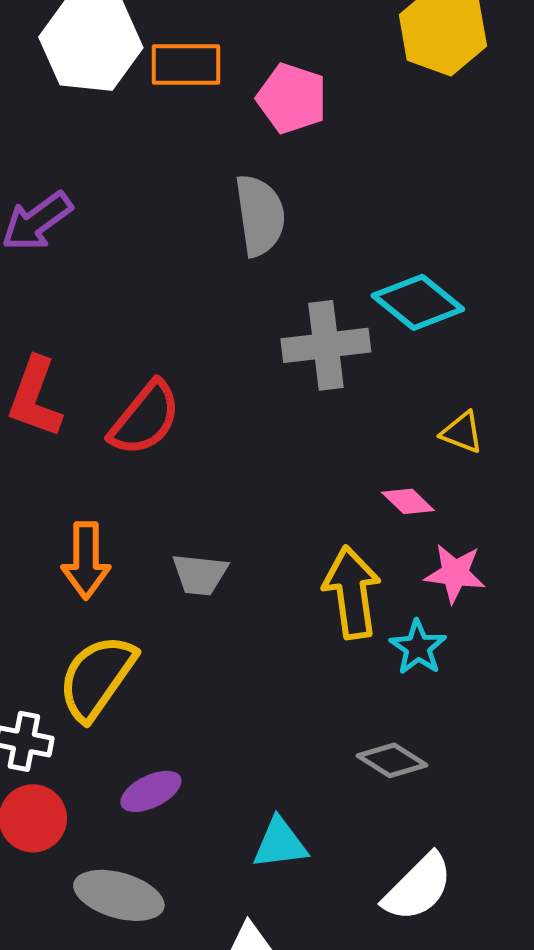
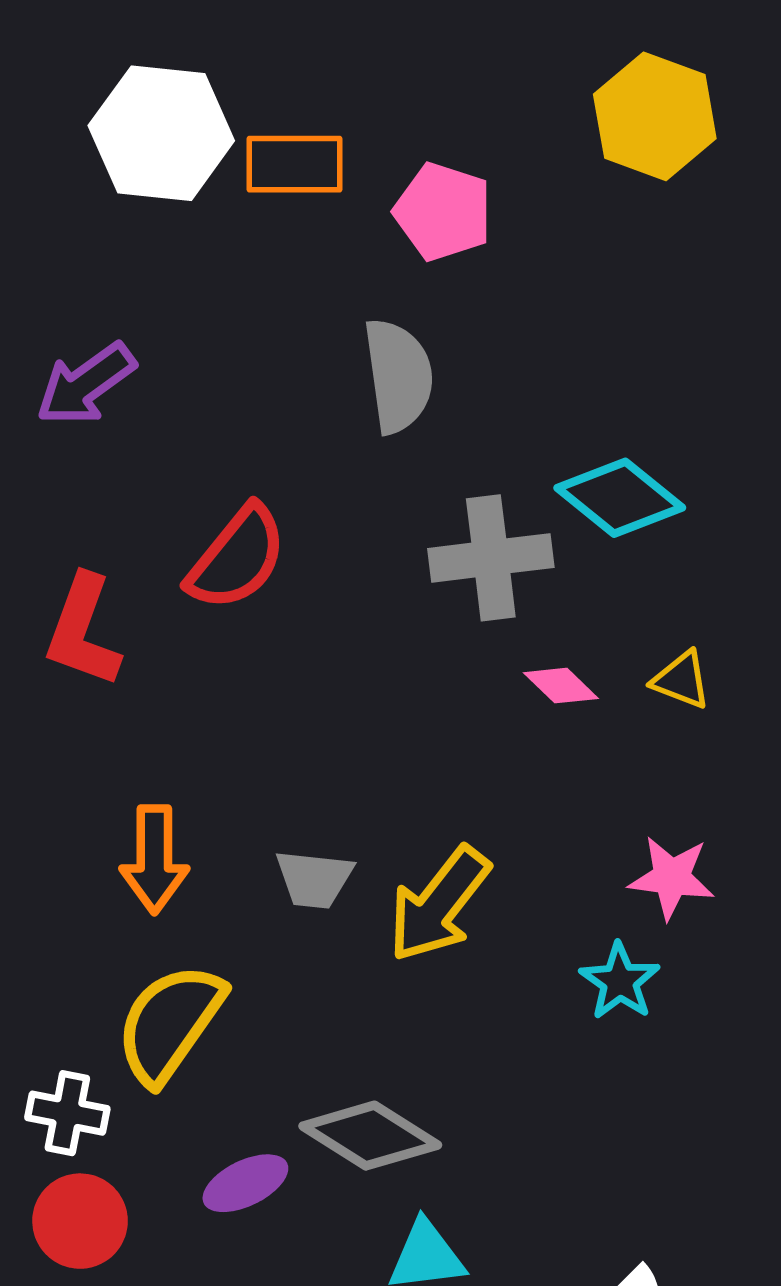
red semicircle: (145, 418) -> (237, 558), moved
pink diamond: (408, 501) -> (561, 686), moved
yellow arrow: (352, 592) -> (439, 904), moved, turned -134
gray diamond: (392, 760) -> (370, 1136), moved, size x1.4

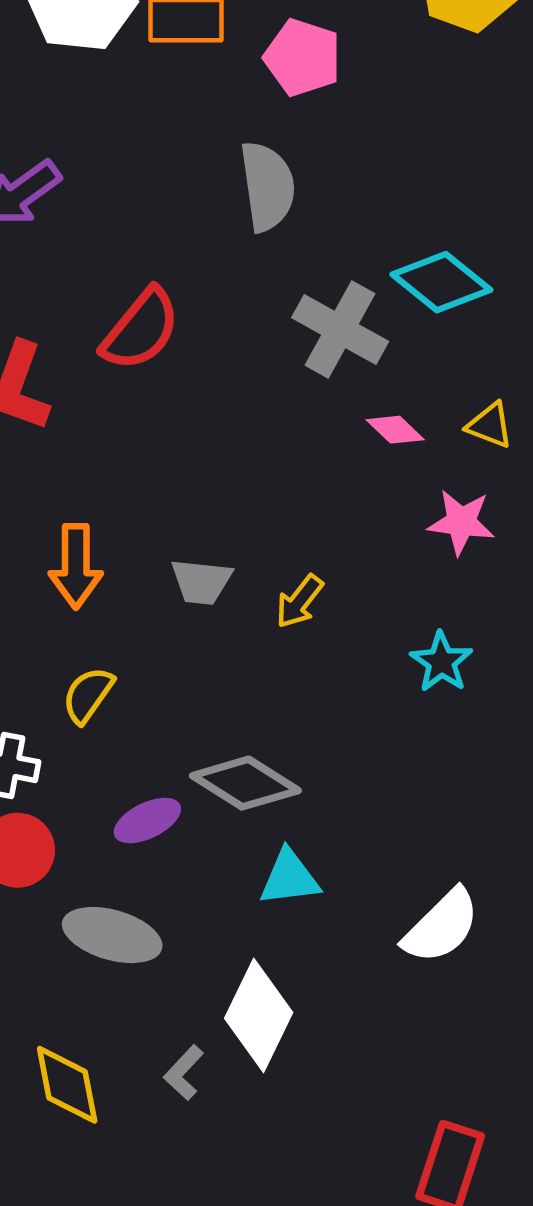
gray cross: (491, 558) -> (340, 329), turned 36
pink star: (672, 878) -> (461, 522), moved
yellow arrow: (439, 904) -> (299, 601), size x0.6
yellow semicircle: (170, 1023) -> (88, 695), size x0.6

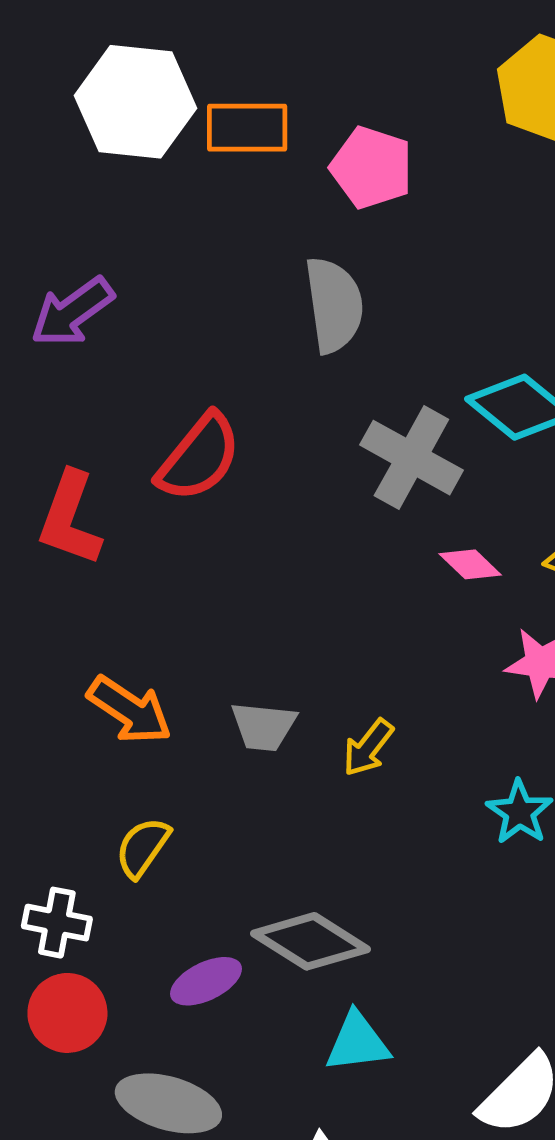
orange arrow: (76, 566) -> (130, 710), turned -56

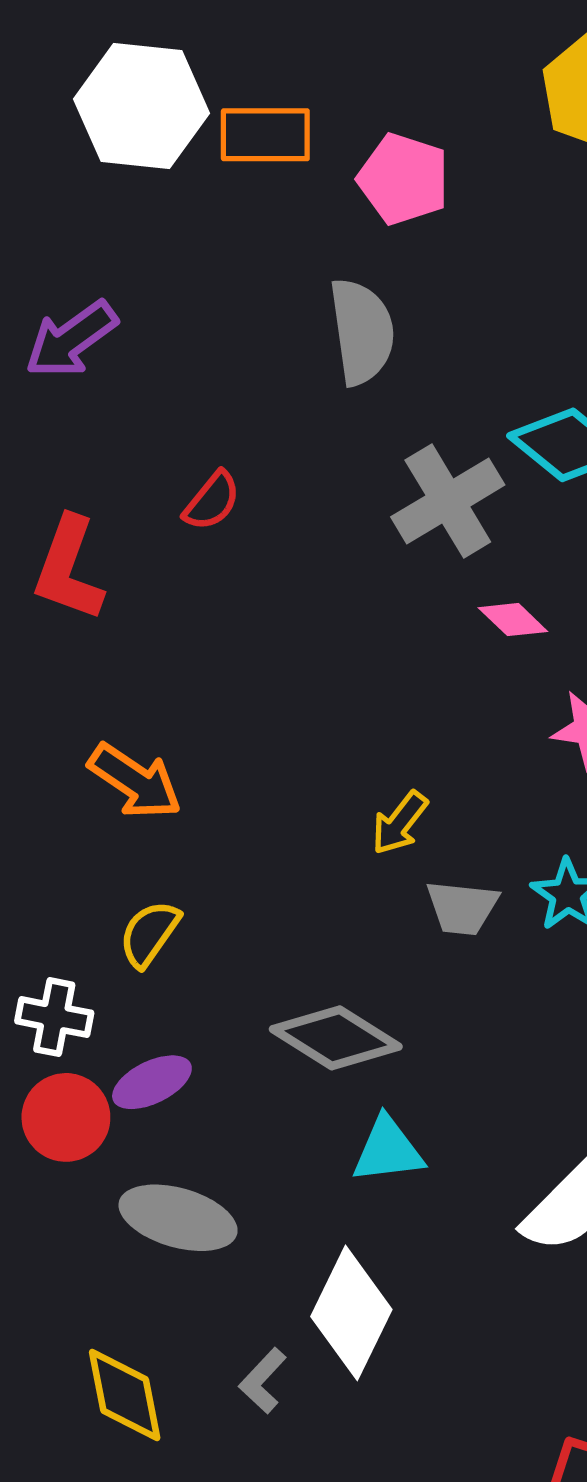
red semicircle: (199, 458) -> (212, 501), size x0.6
gray cross: (411, 458) -> (448, 501), turned 30
gray trapezoid: (264, 726) -> (462, 908), moved
purple ellipse: (206, 981) -> (152, 1082), moved

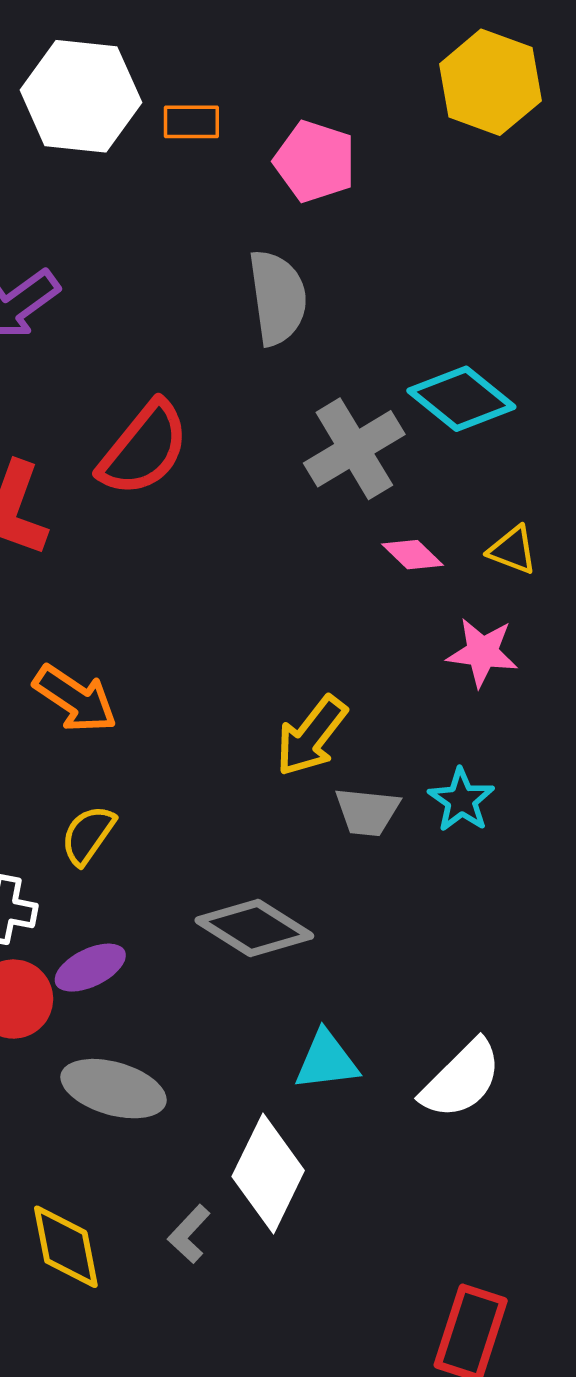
orange rectangle: (265, 135) -> (191, 122), size x0.7
red semicircle: (212, 501) -> (144, 449), size x1.8
yellow arrow: (400, 823) -> (311, 736), size x1.4
cyan triangle: (388, 1150) -> (326, 1061), moved

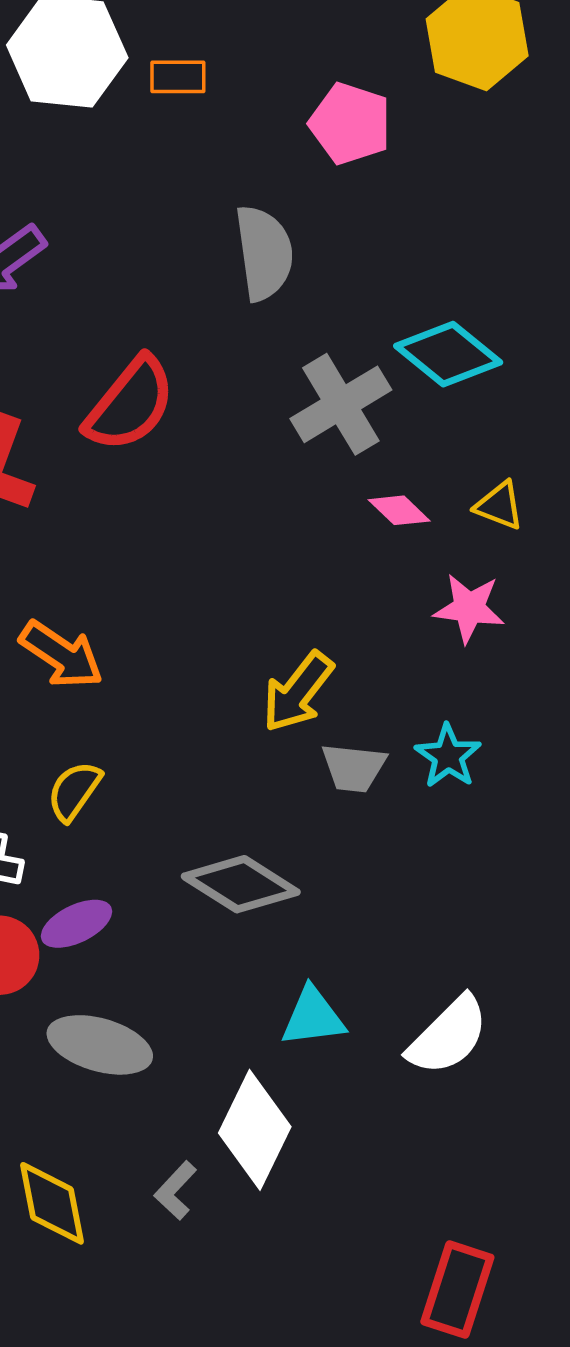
pink pentagon: (315, 161) -> (350, 124), moved

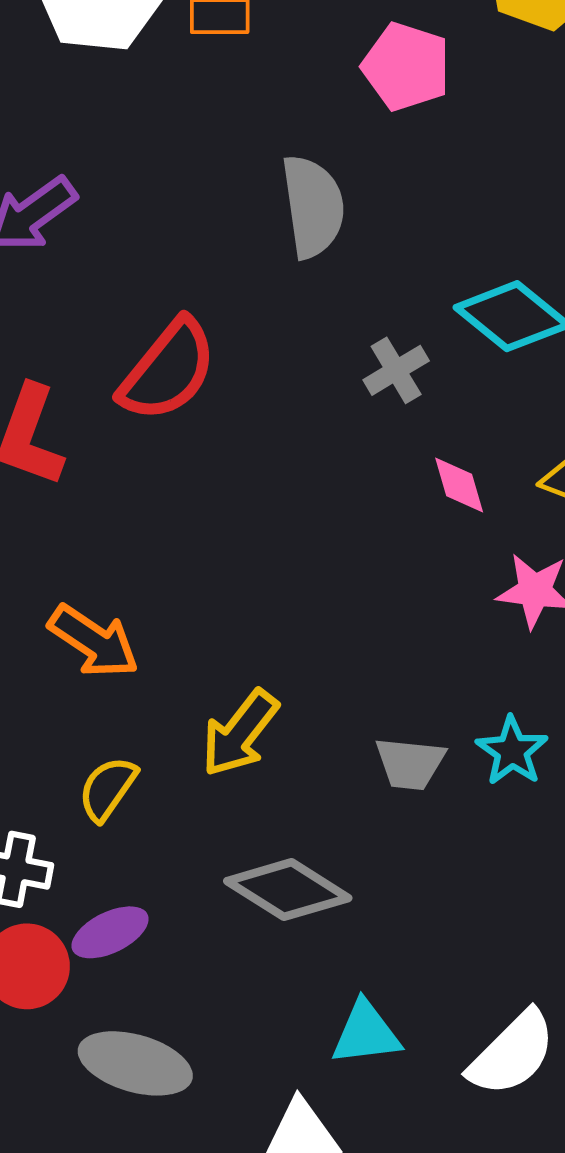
gray cross: (341, 404) -> (396, 370), size x0.6
pink diamond: (399, 510) -> (459, 485), turned 30
yellow arrow: (298, 692) -> (240, 733), moved

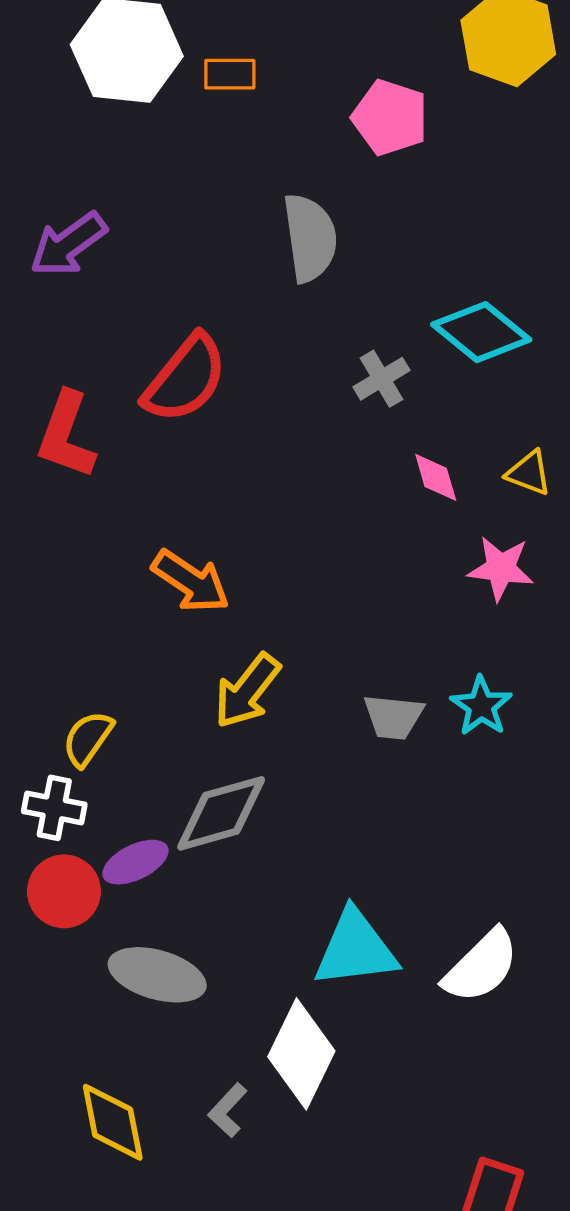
orange arrow: (94, 641) -> (191, 581), moved
yellow semicircle: (108, 789) -> (88, 739), moved
gray diamond: (288, 890) -> (221, 813), moved, turned -48
cyan triangle: (366, 1033) -> (355, 949), size x1.4

